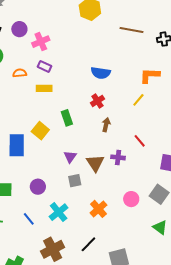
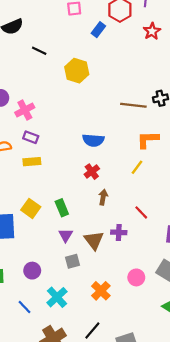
brown line: (132, 30) -> (133, 105), moved
green rectangle: (67, 118) -> (62, 208), moved

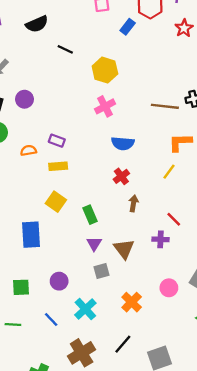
pink cross: (25, 110) -> (105, 106), moved
yellow square: (31, 208) -> (56, 202), moved
purple cross: (119, 232) -> (161, 239), moved

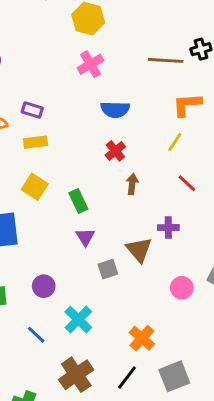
red line: (174, 219) -> (187, 183), moved
brown triangle: (124, 249) -> (139, 250), moved
gray square: (102, 271) -> (108, 269), moved
orange cross: (132, 302) -> (142, 338), moved
black line: (123, 344) -> (127, 377), moved

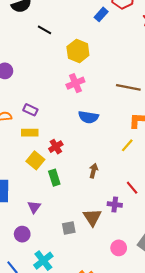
red cross: (115, 151) -> (56, 147), moved
red line: (187, 183) -> (132, 188), moved
yellow square: (35, 187) -> (35, 160), moved
purple triangle: (85, 237) -> (34, 207), moved

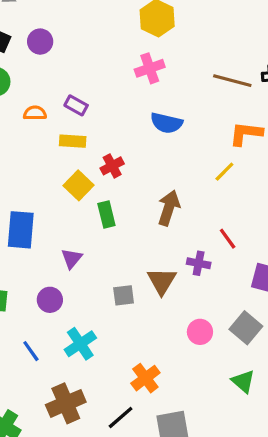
brown arrow: (94, 171) -> (169, 208), size x1.5

